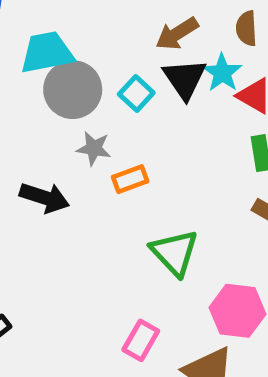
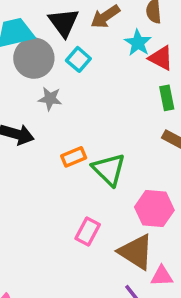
black triangle: (185, 79) -> (64, 22), moved
orange rectangle: (130, 179) -> (74, 157), moved

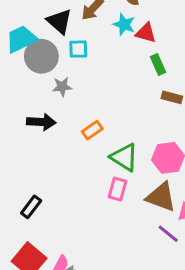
cyan square: (78, 59) -> (78, 49), turned -30
green triangle: (109, 170) -> (124, 157), moved

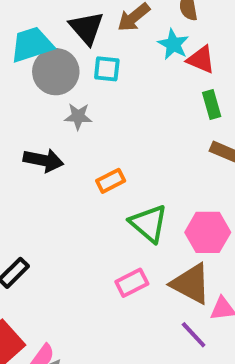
pink rectangle: (117, 189) -> (132, 283), moved, turned 40

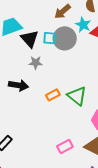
black triangle: (87, 28) -> (30, 39), moved
gray circle: (56, 72) -> (65, 38), moved
green triangle: (149, 223) -> (77, 96), moved

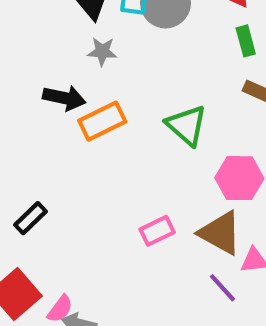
orange rectangle: (53, 95) -> (102, 121), moved, size x1.5

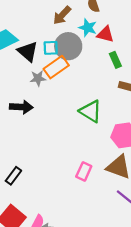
orange rectangle: (102, 121) -> (56, 67), moved
pink rectangle: (157, 231) -> (84, 171), turned -30

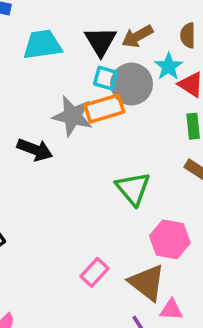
black triangle: (28, 52) -> (101, 41), moved
gray star: (38, 78) -> (73, 116), size x1.6

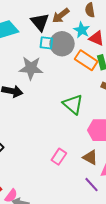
orange rectangle: (104, 108) -> (86, 60), moved, turned 60
brown triangle: (147, 282) -> (90, 157), size x0.7

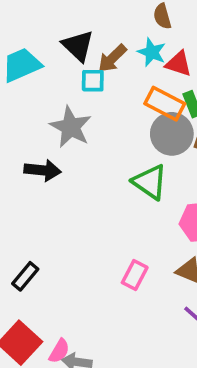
brown arrow: (61, 16) -> (112, 58), moved
gray circle: (62, 44) -> (172, 134), moved
gray star: (31, 68) -> (71, 127), turned 30

